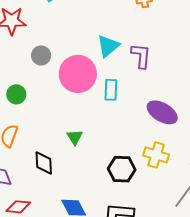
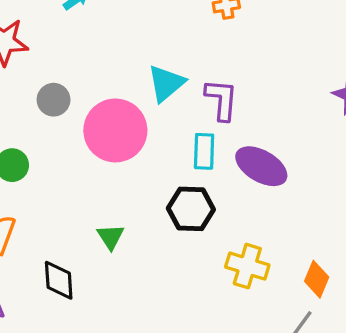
cyan rectangle: (111, 90) -> (204, 151), moved
purple ellipse: (162, 112) -> (261, 166), moved
black hexagon: (122, 169) -> (191, 209), moved

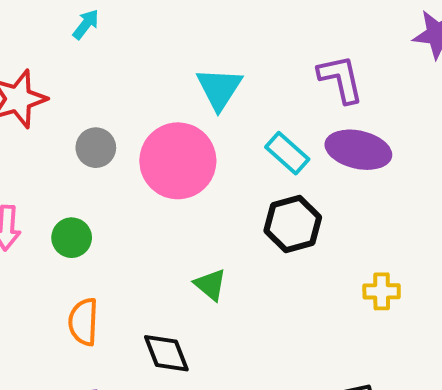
purple L-shape: (221, 100) -> (341, 79), moved
cyan rectangle: (204, 151) -> (287, 153), turned -33
yellow cross: (247, 266) -> (382, 291), moved, size x0.7

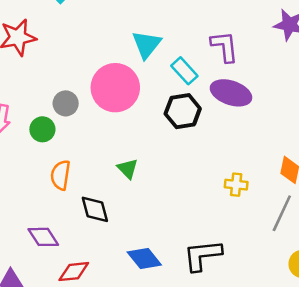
gray circle: (96, 148) -> (66, 103), moved
cyan rectangle: (287, 153) -> (184, 71), moved
black hexagon: (293, 224) -> (183, 111), moved
orange semicircle: (83, 322) -> (61, 175), moved

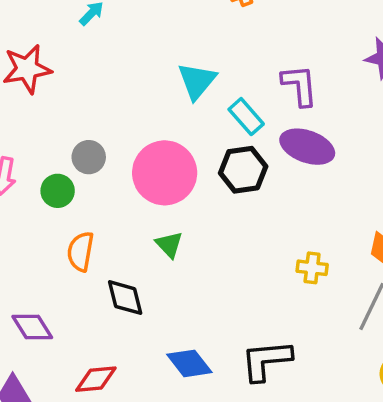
pink circle: (115, 88) -> (165, 173), moved
purple diamond: (43, 237) -> (32, 327), moved

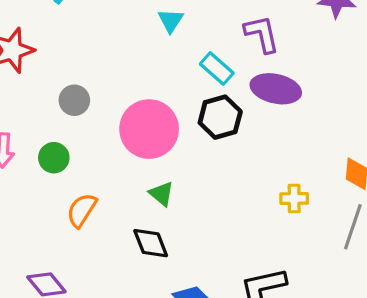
cyan triangle: (197, 81) -> (171, 21), moved, size x0.7
gray circle: (89, 157) -> (74, 100), moved
orange semicircle: (81, 251) -> (82, 210), turned 30
black diamond: (125, 298) -> (151, 243), moved

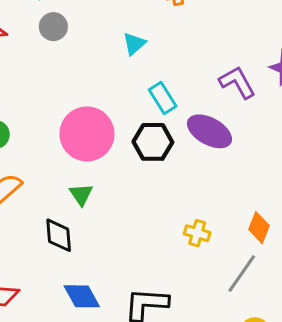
purple L-shape: (262, 34) -> (237, 82), moved, turned -33
gray circle: (74, 100) -> (53, 27), moved

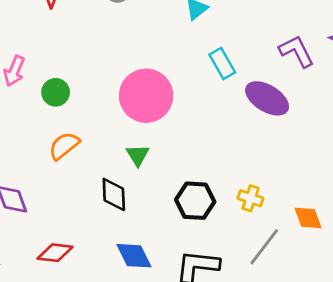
black hexagon: (153, 142) -> (195, 201), moved
orange diamond: (259, 228) -> (308, 218), moved, turned -44
gray line: (242, 273) -> (264, 247), moved

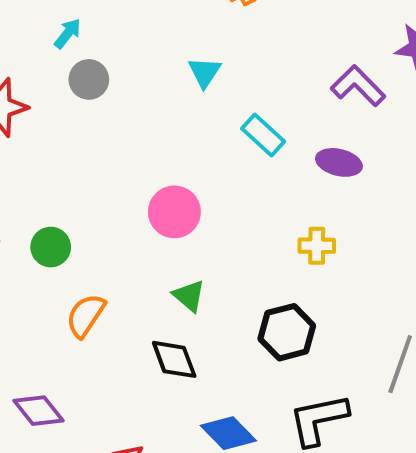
pink circle: (146, 96) -> (174, 212), size x0.7
purple ellipse: (267, 98) -> (339, 162), size x0.7
yellow cross: (251, 198) -> (317, 246), moved

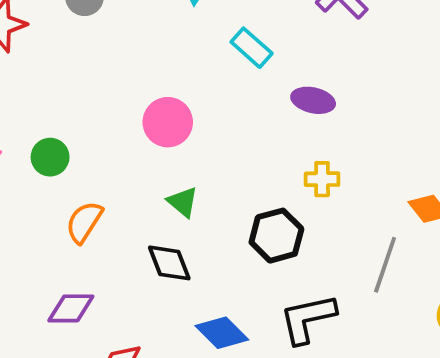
purple ellipse: (339, 162) -> (313, 100), moved
yellow cross: (317, 246) -> (322, 179), moved
purple diamond: (39, 411) -> (71, 308), moved, turned -51

